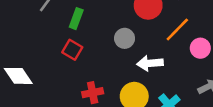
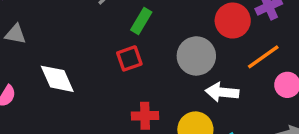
gray circle: (125, 38) -> (196, 56), size x1.5
red square: (72, 50) -> (129, 58), turned 30

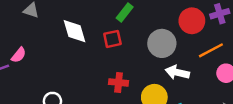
white diamond: (57, 79) -> (74, 31), moved

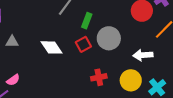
gray circle: (162, 43) -> (109, 38), moved
pink semicircle: (19, 55) -> (13, 80), turned 32

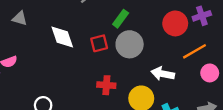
green rectangle: (87, 21) -> (121, 19), moved

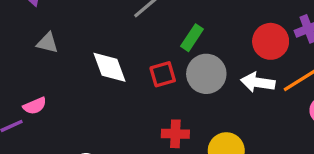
white arrow: (163, 74) -> (258, 82), moved

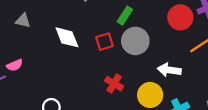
white arrow: (258, 82) -> (169, 70), moved
red cross: (175, 134) -> (114, 84), turned 30

